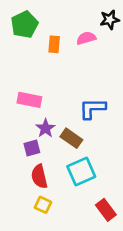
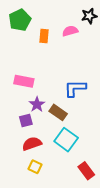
cyan square: (81, 172) -> (66, 140), turned -30
red semicircle: (39, 176) -> (32, 144), turned 84

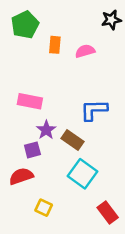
pink semicircle: (70, 31) -> (85, 51), moved
red semicircle: (32, 144) -> (21, 176), moved

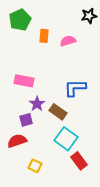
red rectangle: (108, 213) -> (79, 161), moved

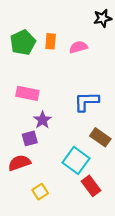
green pentagon: (20, 20) -> (23, 42), moved
brown rectangle: (58, 112) -> (100, 137), moved
yellow square: (35, 166) -> (40, 192), turned 32

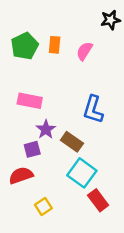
pink semicircle: (78, 47) -> (84, 51), turned -42
blue L-shape: (86, 101) -> (93, 109), turned -72
brown rectangle: (100, 137) -> (72, 142), moved

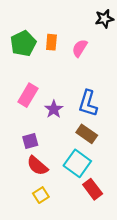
pink rectangle: (30, 101) -> (28, 95), turned -70
purple star: (46, 129) -> (54, 109), moved
brown rectangle: (72, 142) -> (87, 134), moved
red semicircle: (21, 175) -> (37, 166), moved, turned -120

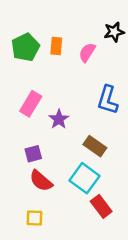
black star: (104, 19) -> (114, 32), moved
blue L-shape: (88, 103) -> (108, 100), moved
yellow square: (41, 195) -> (34, 218), moved, turned 35

